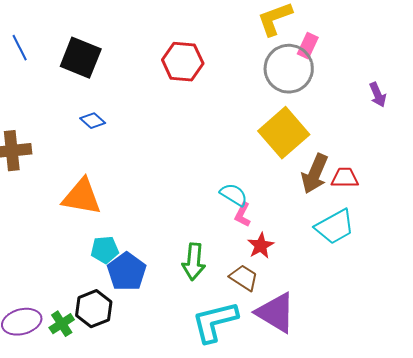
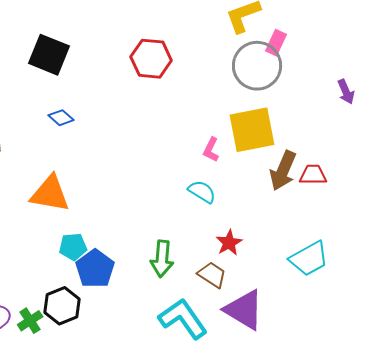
yellow square: (284, 133) -> (252, 130), turned 30
pink L-shape: (243, 215) -> (211, 150), moved
cyan trapezoid: (335, 227) -> (309, 259), moved
cyan L-shape: (215, 322) -> (183, 319), turned 69

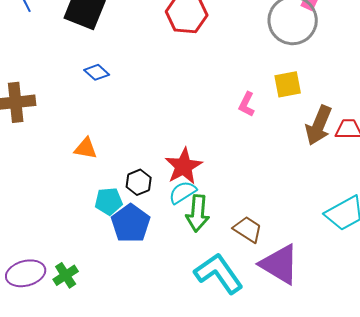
yellow square: (252, 130) -> (288, 84), size x0.6
cyan semicircle: (202, 192) -> (183, 192), moved, turned -64
orange triangle: (50, 194) -> (86, 148), size x0.6
red star: (229, 243) -> (184, 166), moved, size x1.4
black hexagon: (62, 306) -> (139, 182), moved, size x0.7

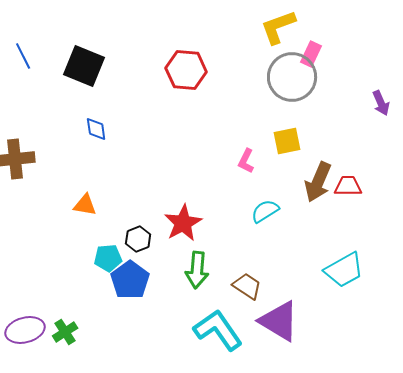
blue diamond: (97, 72) -> (96, 129), turned 40
cyan semicircle: (183, 192) -> (265, 211), moved

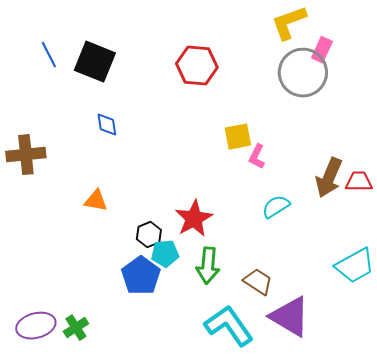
blue line: (23, 56) -> (49, 55), moved
yellow square: (287, 141) -> (238, 137), moved
cyan pentagon: (108, 258) -> (165, 254), moved

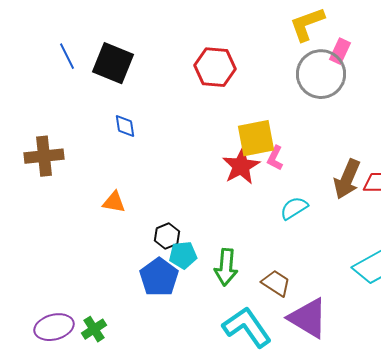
yellow square: (238, 137) -> (256, 138), size x1.4
red star: (194, 219) -> (241, 166), moved

